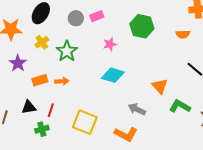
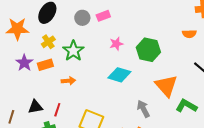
green hexagon: (142, 26) -> (148, 50), moved
orange rectangle: (40, 80) -> (45, 65), moved
orange triangle: (160, 86) -> (166, 86), size x1.4
gray arrow: (137, 109) -> (143, 109), turned 36

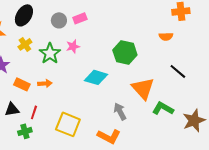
pink star: (116, 44) -> (73, 46), moved
orange rectangle: (45, 65) -> (22, 84), moved, turned 42

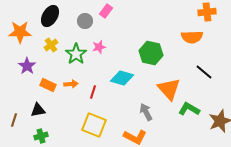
pink rectangle: (80, 18) -> (106, 11), moved, turned -32
orange semicircle: (166, 36) -> (192, 37), size x1.5
red line: (34, 112) -> (93, 92), moved
green cross: (25, 131) -> (41, 136), moved

